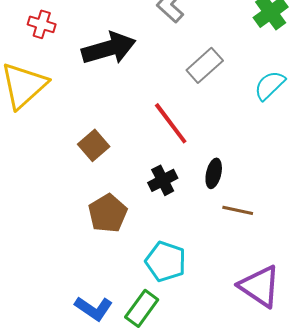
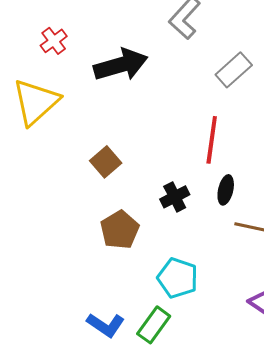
red cross: (42, 24) -> (54, 41), turned 36
gray rectangle: (205, 65) -> (234, 70), moved
red line: (171, 123) -> (212, 140), moved, turned 45

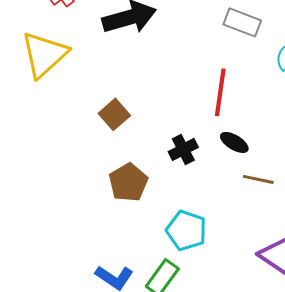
gray rectangle: (234, 70) -> (242, 22), turned 63
black ellipse: (226, 190) -> (234, 142), turned -72

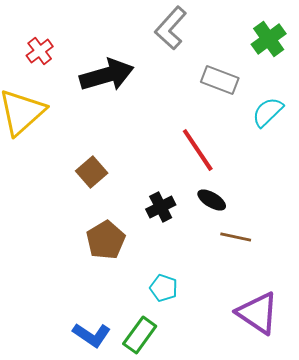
red line: (220, 92) -> (198, 150), turned -42
cyan pentagon: (186, 230) -> (164, 288), size x0.7

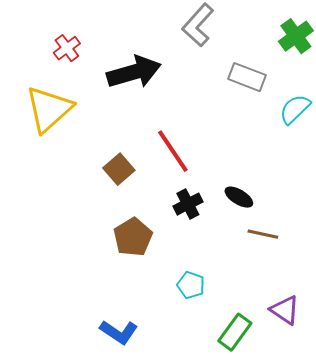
red line: (198, 150) -> (173, 151), moved
purple triangle: (258, 313) -> (285, 310), size x0.7
green rectangle: (140, 335) -> (235, 332), moved

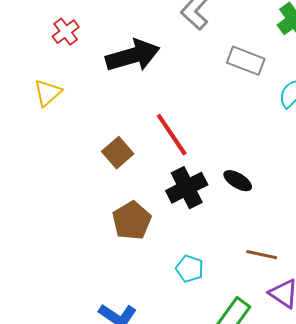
yellow triangle: (49, 109) -> (48, 93), size x0.6
black cross: (188, 204) -> (187, 188), size x1.4
brown line: (263, 234) -> (262, 255), moved

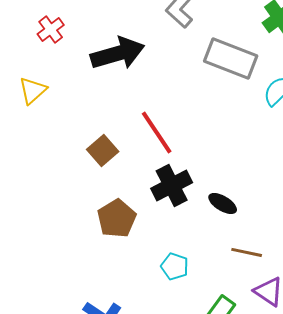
gray rectangle: (246, 61) -> (231, 58), size x1.4
black ellipse: (238, 181) -> (223, 203), moved

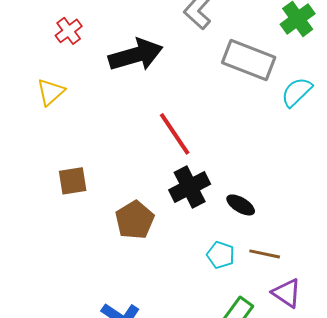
brown square: (103, 150) -> (73, 181), moved, turned 32
cyan pentagon: (175, 266) -> (221, 255), moved

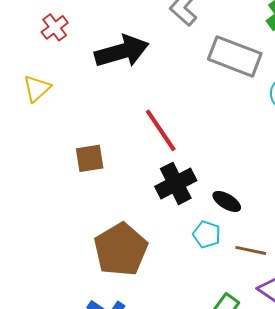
brown square: (73, 181) -> (90, 158), moved
brown pentagon: (135, 220) -> (121, 249), moved, size x1.4
cyan pentagon: (221, 255) -> (207, 234), moved

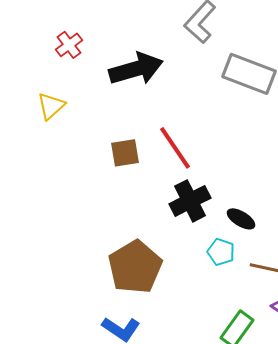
brown square: (90, 158) -> (125, 153), moved

